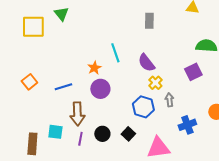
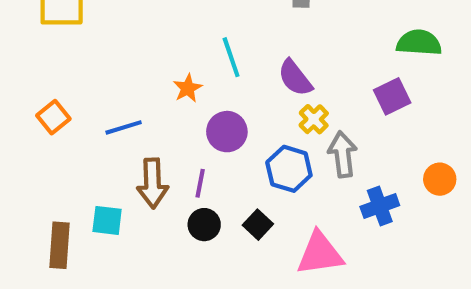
purple circle: (100, 89) -> (227, 132), moved
gray arrow: (169, 100) -> (343, 154), size x1.5
purple line: (80, 139) -> (200, 183), moved

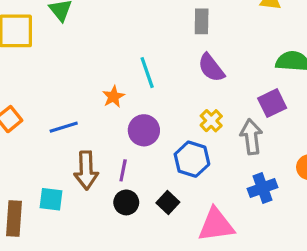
purple semicircle: (295, 78) -> (211, 68), moved
gray arrow: (343, 154) -> (251, 137), moved

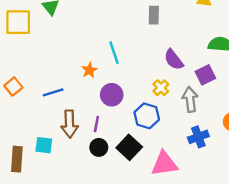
purple semicircle: (211, 68) -> (174, 60), moved
black square: (168, 202) -> (129, 147), size x1.5

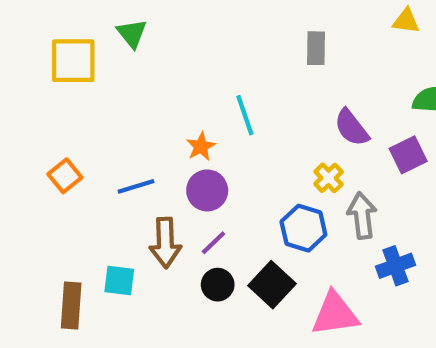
purple circle: (112, 95) -> (207, 190), moved
gray arrow: (190, 99) -> (362, 216), moved
purple line: (96, 124) -> (213, 243), turned 35

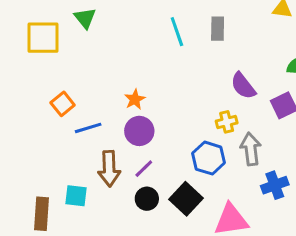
cyan line: (245, 115) -> (177, 32), moved
orange square: (65, 176) -> (63, 104), moved
yellow cross: (329, 178) -> (227, 122), turned 30

